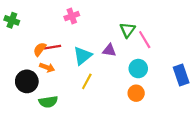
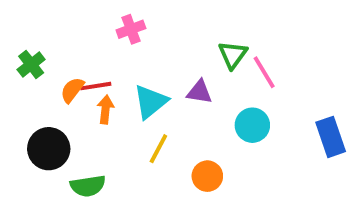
green cross: (12, 20) -> (31, 64), moved, turned 32
orange arrow: (47, 67) -> (106, 110), moved, turned -104
orange circle: (136, 93) -> (207, 176), moved

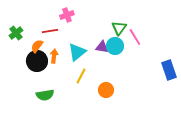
red line: (96, 86) -> (50, 31), moved
cyan circle: (252, 125) -> (115, 46), moved
black circle: (49, 149) -> (37, 61), moved

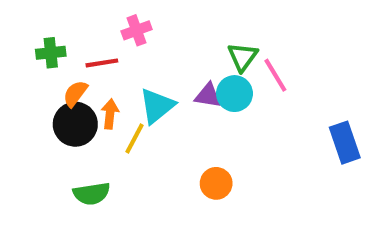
green cross: (16, 33) -> (51, 53), moved, turned 32
yellow line: (81, 76) -> (134, 138), moved

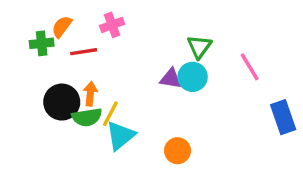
pink line: (275, 75) -> (250, 67), moved
orange semicircle: (75, 94) -> (62, 27), moved
cyan triangle: (157, 106) -> (120, 136), moved
green semicircle: (92, 194) -> (87, 117), moved

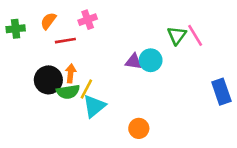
green cross: (42, 43) -> (16, 29), moved
green triangle: (199, 47) -> (177, 35), moved
pink line: (250, 67) -> (195, 35), moved
orange circle: (177, 151) -> (139, 128), moved

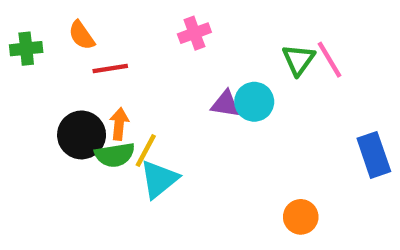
pink cross: (88, 20) -> (194, 33), moved
orange semicircle: (48, 21) -> (82, 35), turned -72
orange circle: (139, 128) -> (301, 217), moved

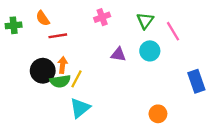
green triangle: (299, 60) -> (145, 21), moved
cyan circle: (254, 102) -> (150, 51), moved
cyan triangle: (159, 179) -> (80, 108), moved

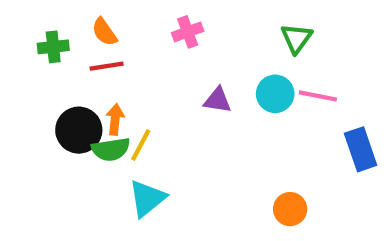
orange semicircle: (43, 18) -> (104, 32), moved
green triangle: (145, 21) -> (296, 38), moved
green cross: (14, 25) -> (53, 47), moved
pink line: (173, 31) -> (318, 96), moved, turned -48

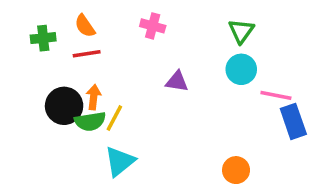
pink cross: (188, 32) -> (153, 26), turned 35
cyan circle: (275, 94) -> (241, 69), moved
pink line: (318, 96) -> (276, 95), moved

